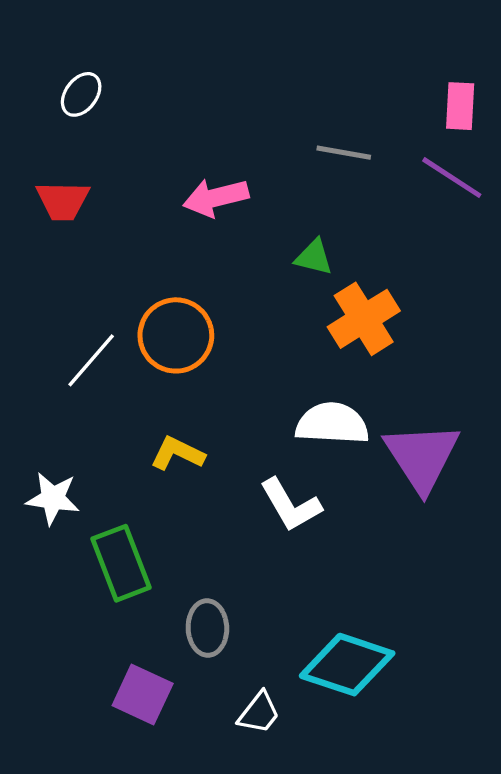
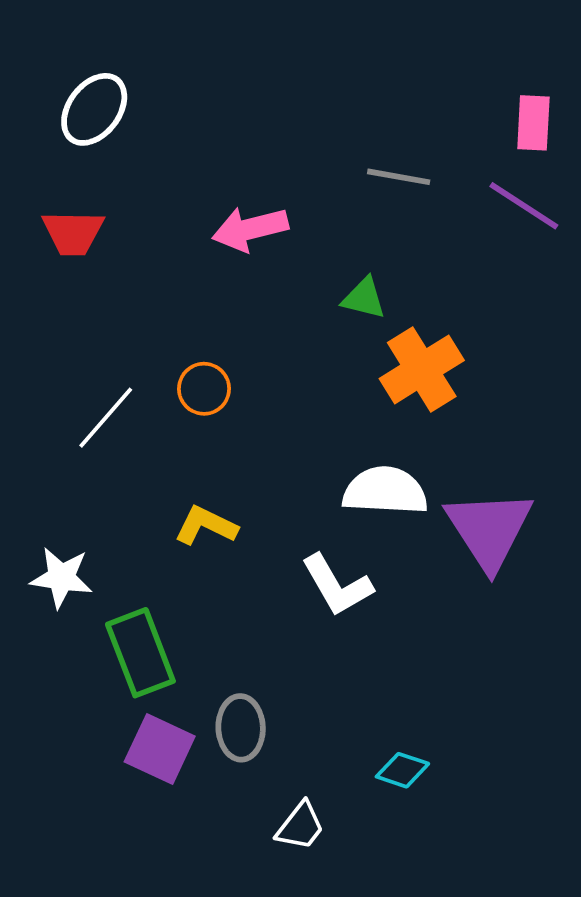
white ellipse: (81, 94) -> (94, 109), size x1.4
orange circle: (176, 335) -> (204, 389), size x0.6
cyan diamond: (347, 665) -> (402, 770), size x0.5
purple square: (143, 695) -> (160, 749), moved

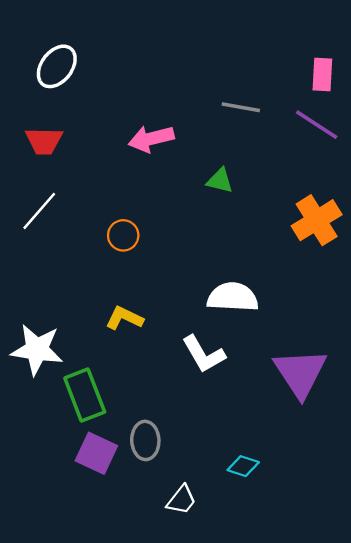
orange cross: (422, 369) -> (317, 220), moved
white line: (106, 418) -> (39, 211), moved
purple triangle: (489, 529) -> (300, 373), moved
white star: (61, 578) -> (37, 350), size x1.4

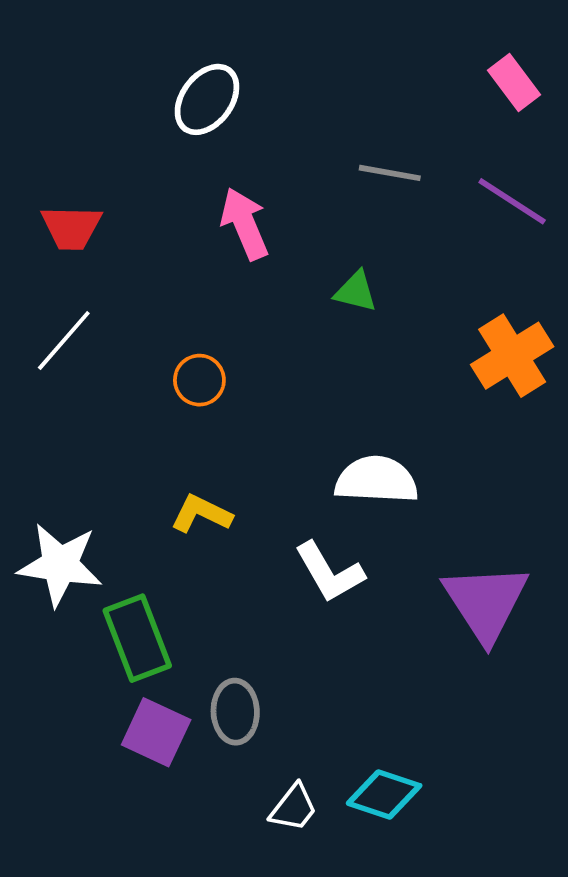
white ellipse: (57, 66) -> (207, 99), moved
pink rectangle: (322, 75) -> (514, 82), moved, turned -40
pink arrow: (151, 139) -> (245, 224), turned 81
cyan diamond: (243, 466) -> (384, 794), moved, size x1.4

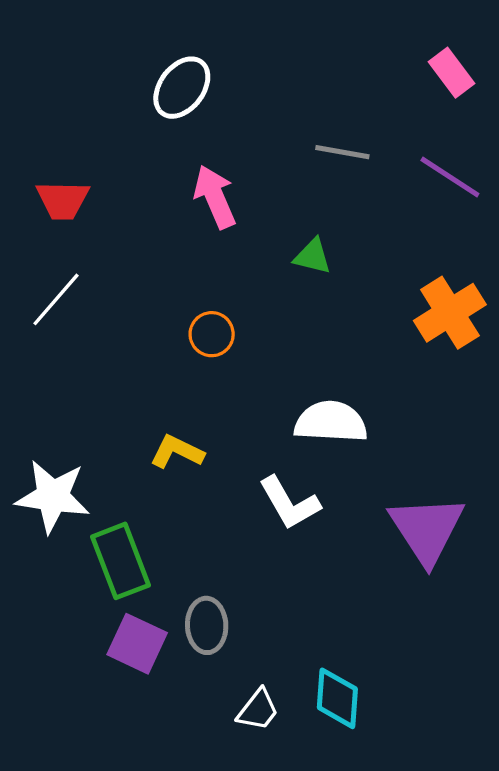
orange circle: (199, 380) -> (212, 334), moved
cyan diamond: (384, 794) -> (337, 698), turned 76

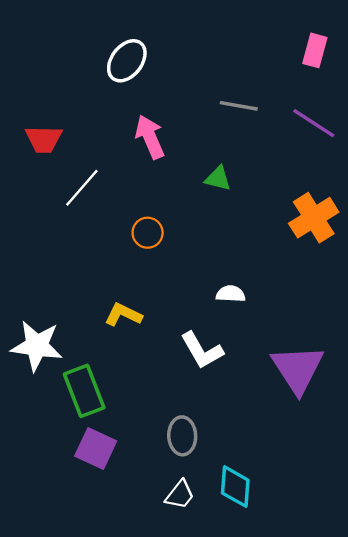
pink rectangle: (452, 73) -> (315, 50), turned 52
white line: (56, 299) -> (82, 188), moved
white semicircle: (331, 422) -> (231, 294), size x0.6
gray ellipse: (207, 625) -> (182, 436), moved

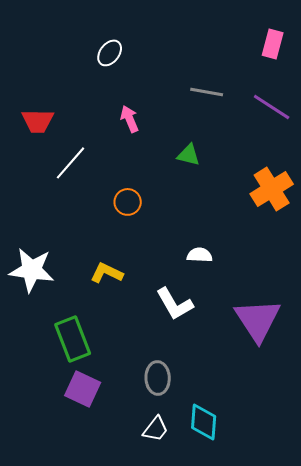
white ellipse: (127, 61) -> (110, 53), size x0.7
pink arrow: (150, 137) -> (130, 119), size x0.7
white star: (37, 346) -> (32, 270), moved

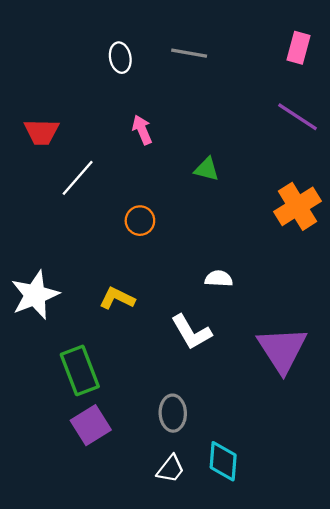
white ellipse: (110, 53) -> (120, 58), turned -48
gray line: (207, 92) -> (189, 53), moved
white star: (32, 270) -> (35, 295), turned -30
purple square: (83, 389) -> (91, 425), turned 33

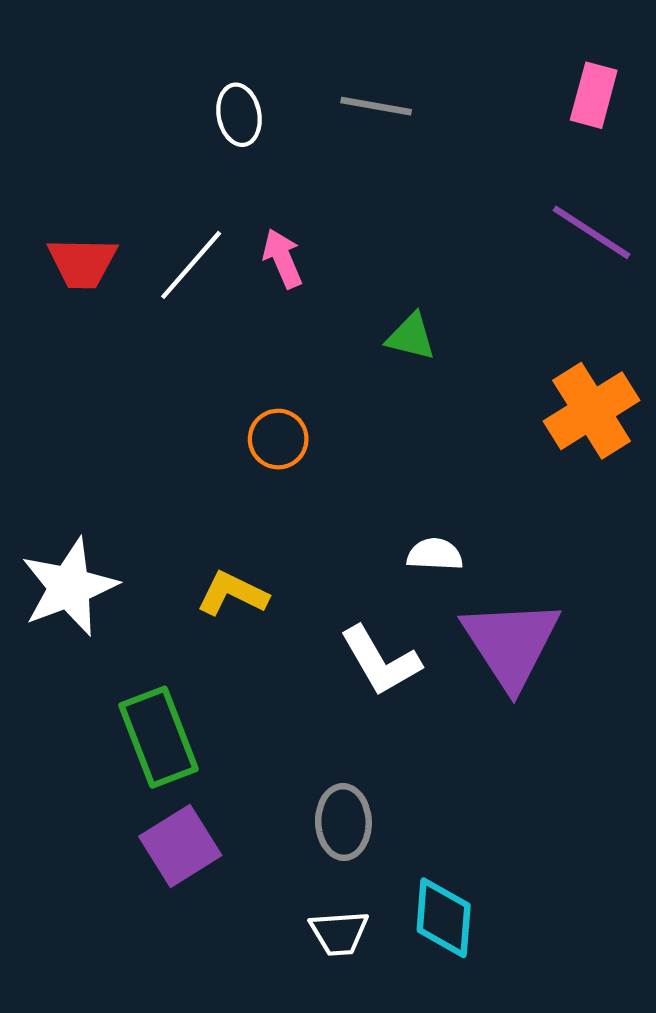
white line: (78, 178) -> (191, 265), moved
purple triangle: (282, 350) -> (511, 644), moved
white trapezoid: (171, 469) -> (339, 933), turned 48

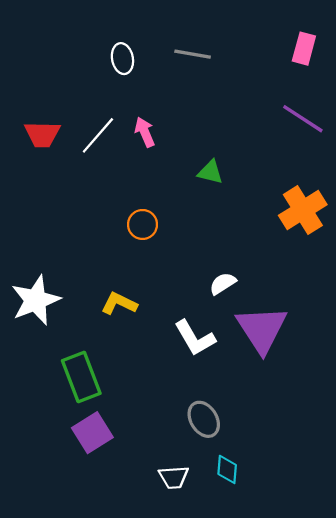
white semicircle: (435, 554) -> (223, 283), turned -36
gray ellipse: (343, 822) -> (204, 419), moved, turned -30
cyan diamond: (444, 918) -> (227, 469), size x0.7

